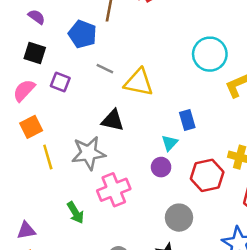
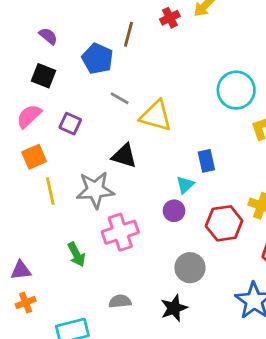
purple square: (60, 82) -> (70, 124), moved

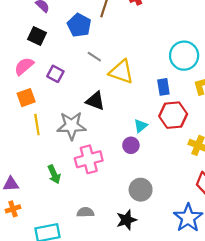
blue rectangle: (206, 161) -> (163, 87), moved
red hexagon: (224, 223) -> (173, 115), moved

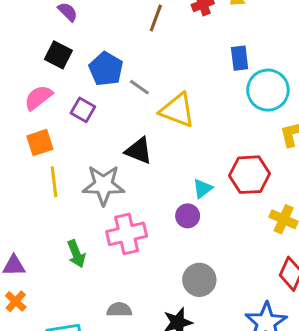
blue pentagon: (79, 25) -> (106, 69), moved
blue rectangle: (163, 87) -> (240, 58), moved
orange cross: (13, 209) -> (16, 301), turned -32

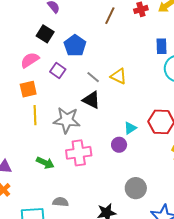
gray line: (139, 87) -> (93, 77), moved
yellow triangle: (177, 110) -> (118, 76), size x0.7
green arrow: (76, 254) -> (45, 163), turned -48
gray circle: (199, 280) -> (136, 188), moved
gray semicircle: (119, 310) -> (60, 202), moved

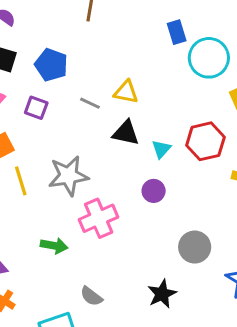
black triangle: (91, 100) -> (126, 133), moved
cyan triangle: (130, 128) -> (161, 149), moved
gray semicircle: (60, 202) -> (91, 296), turned -133

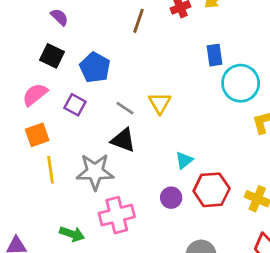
yellow triangle: (126, 92) -> (160, 103), turned 40
black triangle: (126, 133) -> (123, 140), moved
red hexagon: (205, 141) -> (212, 190), moved

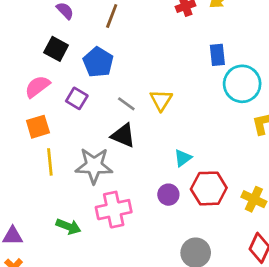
brown line: (139, 21) -> (112, 16), moved

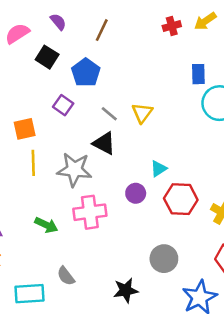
pink semicircle: (37, 87) -> (17, 34), moved
purple circle: (168, 195) -> (136, 193), moved

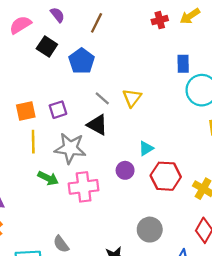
purple square: (63, 105) -> (58, 110), moved, turned 36
green arrow: (46, 225) -> (48, 178), moved

